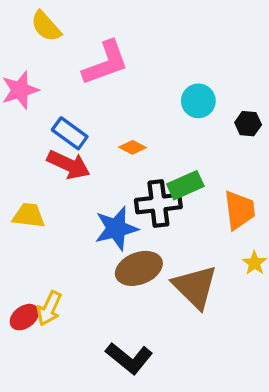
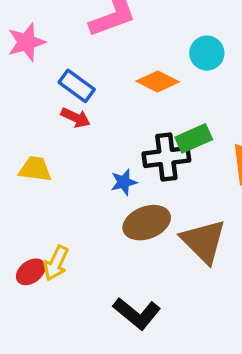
orange diamond: (132, 147) -> (158, 82), moved, size x1.5
red arrow: (69, 165) -> (76, 118), size x0.7
blue star: (116, 228) -> (124, 182), size x0.6

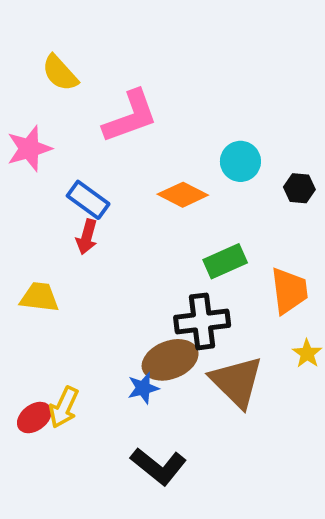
red arrow: (76, 118) -> (87, 237), turned 80
black cross: (166, 157) -> (202, 321), moved
blue star: (124, 182) -> (143, 388), moved

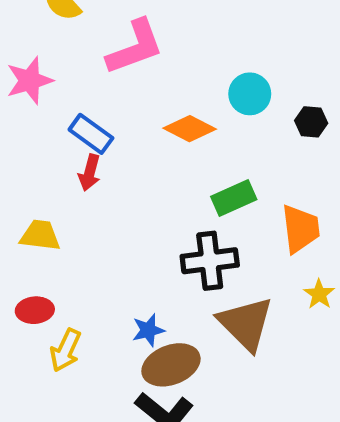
brown ellipse: (170, 360) -> (171, 365), moved
red ellipse: (34, 418) -> (35, 310), moved, turned 32

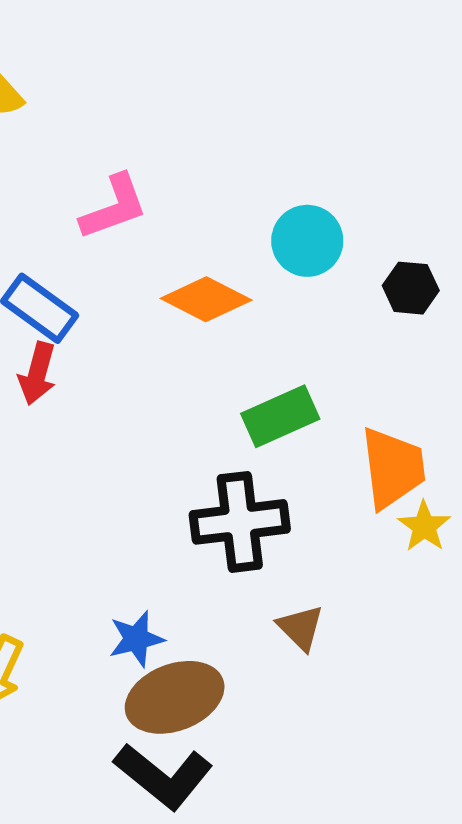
pink L-shape: (135, 47) -> (114, 207), moved, size x0.7
yellow star: (319, 294) -> (424, 526), moved
brown triangle: (246, 324) -> (301, 628), size x0.5

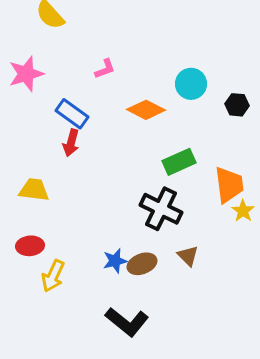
pink L-shape: (114, 207) -> (105, 69), size x0.7
black cross: (240, 522) -> (161, 209), turned 33
brown ellipse: (175, 697) -> (142, 264), moved, size x0.7

